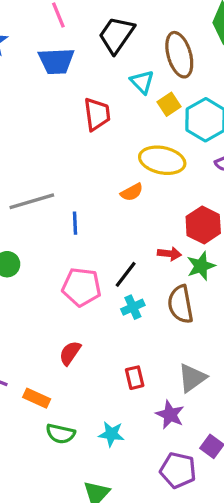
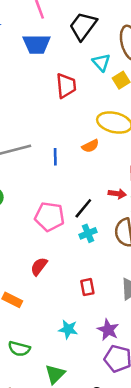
blue line: (75, 223) -> (55, 157), moved
purple star: (170, 415) -> (108, 330), moved
green semicircle: (60, 434) -> (19, 349), moved

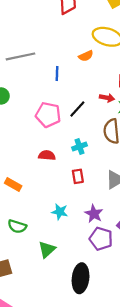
blue line: (55, 157) -> (57, 74), moved
cyan cross: (88, 233) -> (80, 147), moved
red semicircle: (39, 266) -> (47, 155), moved, turned 56

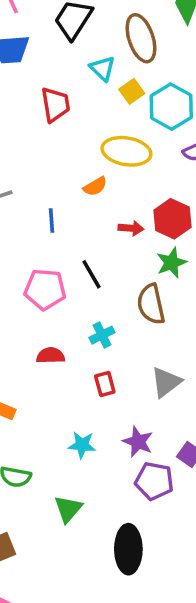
red arrow: (107, 98) -> (131, 228), moved
black line: (77, 109) -> (91, 274), turned -66

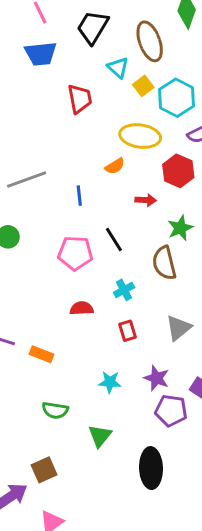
red hexagon: (172, 219) -> (178, 171), moved

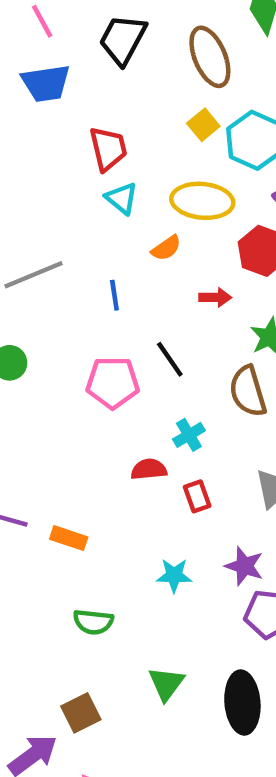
cyan triangle: (118, 68) -> (122, 198), moved
red semicircle: (82, 308) -> (149, 469), moved
green triangle: (100, 436) -> (166, 684), moved

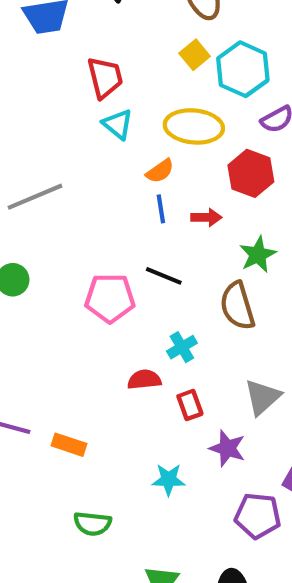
blue line: (114, 295) -> (161, 209), moved
black line: (170, 359) -> (164, 276), turned -33
purple star: (244, 566) -> (227, 448), moved

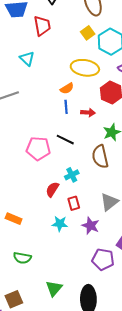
red trapezoid: (105, 78) -> (42, 26), moved
cyan triangle: (118, 124) -> (27, 58), moved
red semicircle: (144, 380) -> (52, 189), turned -56
cyan star: (169, 480) -> (60, 224), moved

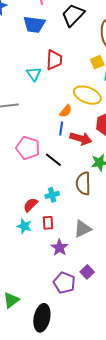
red trapezoid: (42, 26) -> (54, 60), moved
orange semicircle: (67, 88) -> (66, 111), turned -32
red arrow: (88, 113) -> (81, 139), size x1.5
pink pentagon: (38, 149) -> (28, 148), moved
cyan star: (60, 224) -> (24, 226), moved

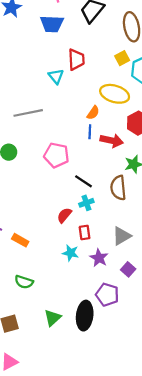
black line: (53, 160) -> (84, 181), moved
cyan star: (24, 226) -> (70, 253), moved
purple square: (87, 272) -> (128, 269), moved
black ellipse: (42, 318) -> (85, 316), moved

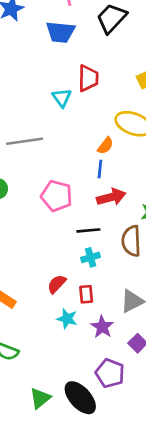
red arrow: (112, 141) -> (111, 197), moved, turned -30
black line: (84, 181) -> (88, 230), turned -42
red semicircle: (64, 215) -> (57, 284), moved
black ellipse: (85, 316) -> (80, 398), turned -52

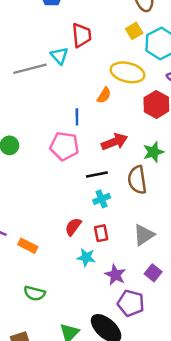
gray line: (24, 141) -> (30, 69), moved
blue line: (100, 169) -> (77, 117), moved
purple star: (102, 327) -> (115, 275), moved

